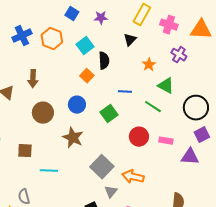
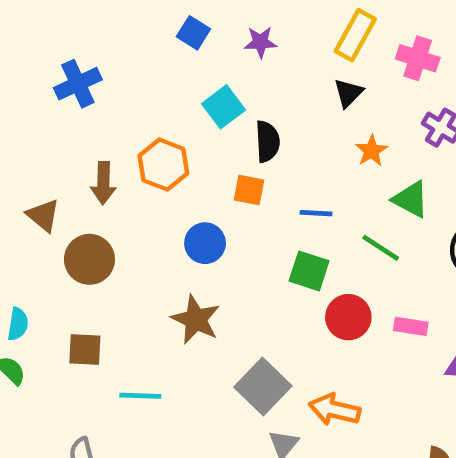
orange hexagon: (52, 39) -> (163, 165), moved
black triangle: (130, 40) -> (348, 93), moved
orange square: (87, 76) -> (249, 190), moved, turned -32
brown circle: (43, 113) -> (89, 259), moved
green square: (109, 114) -> (309, 271), moved, turned -36

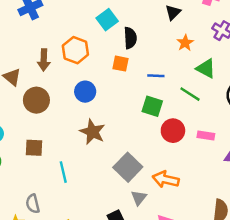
blue circle: (205, 243) -> (85, 92), moved
cyan line: (140, 396) -> (63, 172), turned 75

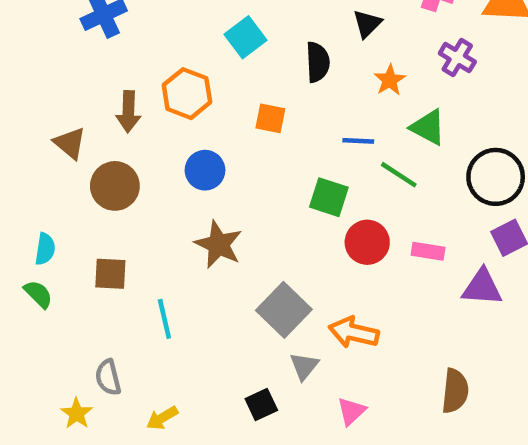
black semicircle: (130, 38) -> (318, 62), moved
blue line: (156, 76) -> (358, 141), moved

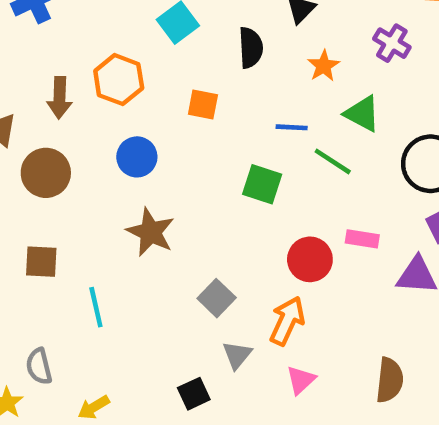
red circle: (367, 242) -> (310, 259), moved
gray square: (284, 310) -> (217, 298), size x0.7
orange arrow: (354, 332) -> (287, 321), turned 102
pink triangle: (351, 411) -> (301, 380), moved

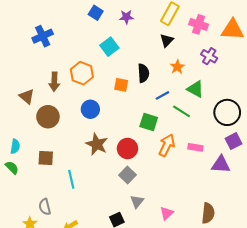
black semicircle: (251, 48) -> (143, 73), moved
blue line: (292, 127) -> (162, 95), turned -32
red circle: (310, 259) -> (127, 148), moved
orange arrow: (287, 321) -> (167, 145), moved

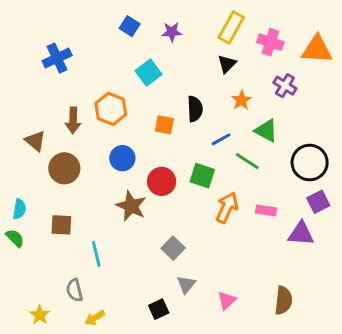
red circle: (127, 148) -> (162, 181), moved
gray semicircle: (45, 207) -> (74, 290), moved

